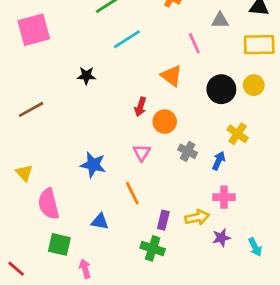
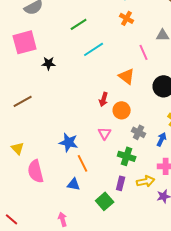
black star: (86, 76) -> (49, 63), moved
orange line: (132, 193) -> (83, 163), moved
green square: (59, 244) -> (105, 201), moved, turned 36
green cross: (153, 248) -> (127, 156), moved

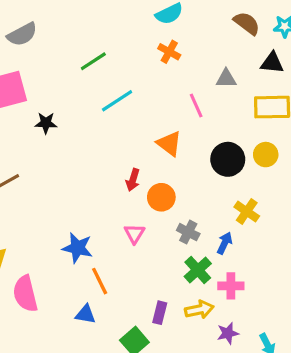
green cross: (127, 156) -> (198, 270), moved, turned 30

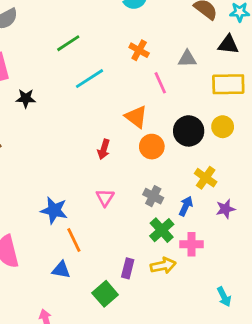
orange cross: (169, 52) -> (139, 50), moved
orange circle: (161, 197) -> (152, 147), moved
purple star: (228, 333) -> (225, 209), moved

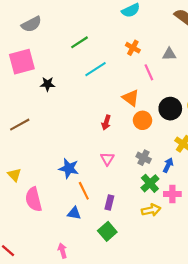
purple rectangle: (128, 268) -> (109, 203), moved

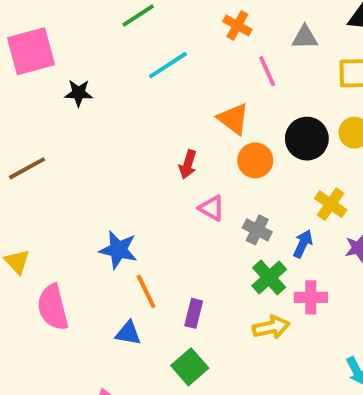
pink triangle: (107, 159) -> (212, 208), moved, turned -32

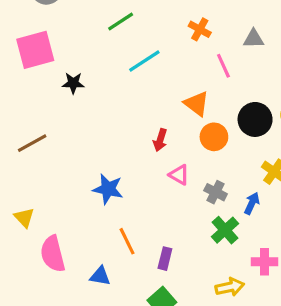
blue star: (118, 250) -> (108, 189), moved
pink cross: (311, 297) -> (265, 262), moved
yellow arrow: (271, 327) -> (230, 287), moved
blue triangle: (128, 333) -> (100, 276), moved

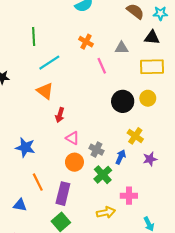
green line: (121, 21) -> (34, 36), turned -60
orange triangle: (197, 104) -> (45, 91), moved
orange circle: (214, 137) -> (74, 162), moved
purple rectangle: (165, 259) -> (63, 194), size x1.5

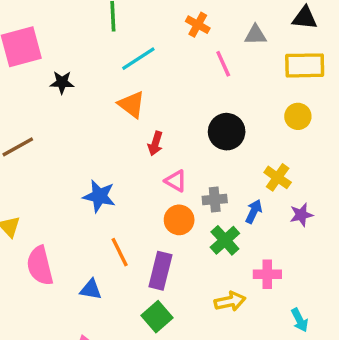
black circle: (123, 101) -> (227, 132), moved
gray cross: (96, 150) -> (215, 200), turned -32

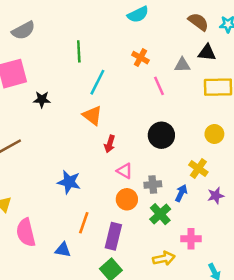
black triangle: (305, 18) -> (207, 53), moved
cyan line: (138, 59) -> (97, 82), turned -30
yellow circle: (298, 116) -> (214, 134), moved
orange line: (120, 252) -> (84, 223), turned 45

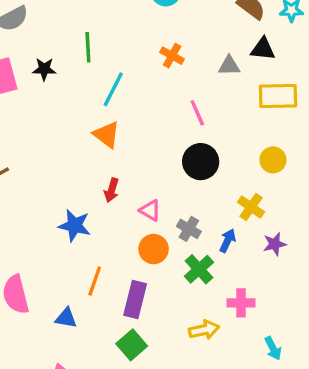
pink line: (159, 86) -> (197, 113), moved
black star: (42, 99) -> (44, 69), moved
red arrow: (110, 144) -> (111, 190), moved
gray cross: (153, 185) -> (189, 229), turned 35

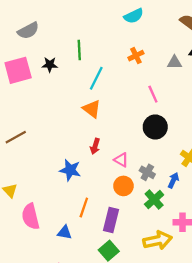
orange cross: (172, 56) -> (136, 56), turned 35
yellow arrow: (204, 330) -> (157, 240), size x1.4

